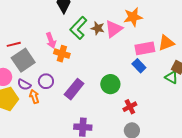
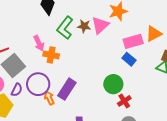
purple circle: (46, 81) -> (38, 84), size x1.5
green circle: (110, 84) -> (113, 84), moved
purple semicircle: (24, 85) -> (17, 90), turned -88
orange arrow: (34, 96) -> (49, 98), moved

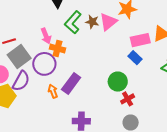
purple circle: (38, 84) -> (44, 64), moved
purple semicircle: (17, 90) -> (21, 81), size x1.5

